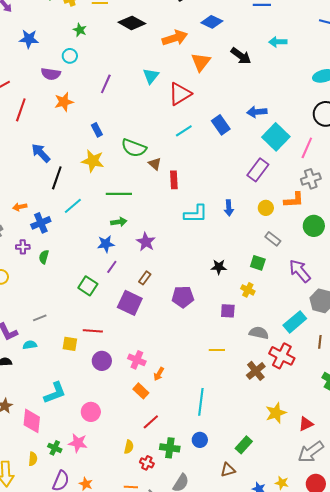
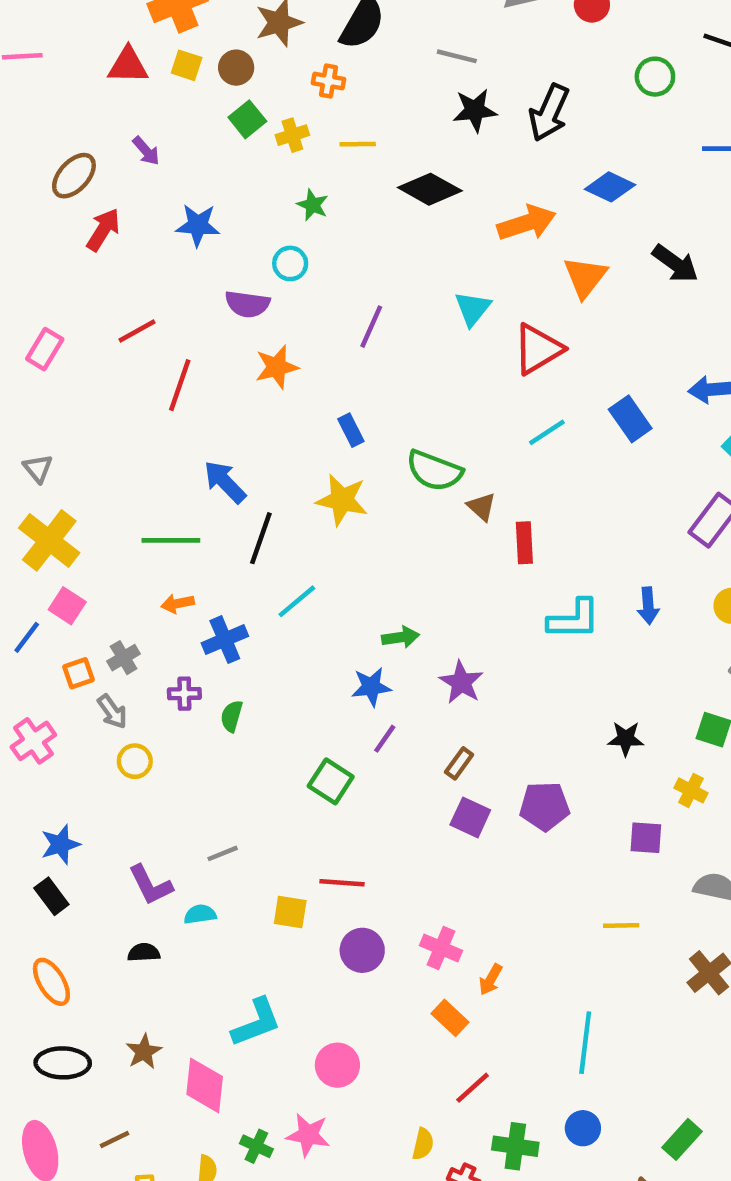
green line: (119, 194) -> (171, 540), moved
purple square: (130, 303) -> (470, 817), moved, size x0.7

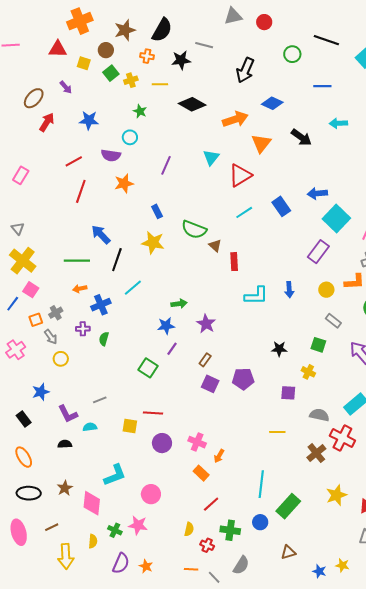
yellow square: (187, 65) -> (84, 63), moved
black star: (475, 110) -> (181, 60), moved
red line: (137, 331) -> (74, 161), moved
blue star: (60, 844) -> (41, 392), moved
green rectangle: (682, 1139) -> (288, 506), moved, size x1.4

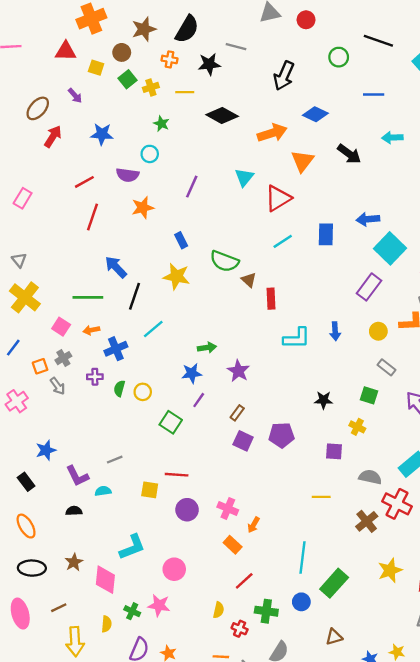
blue rectangle: (281, 206) -> (326, 234), turned 36
pink square: (31, 290) -> (61, 327), moved
yellow circle: (61, 359) -> (143, 392), moved

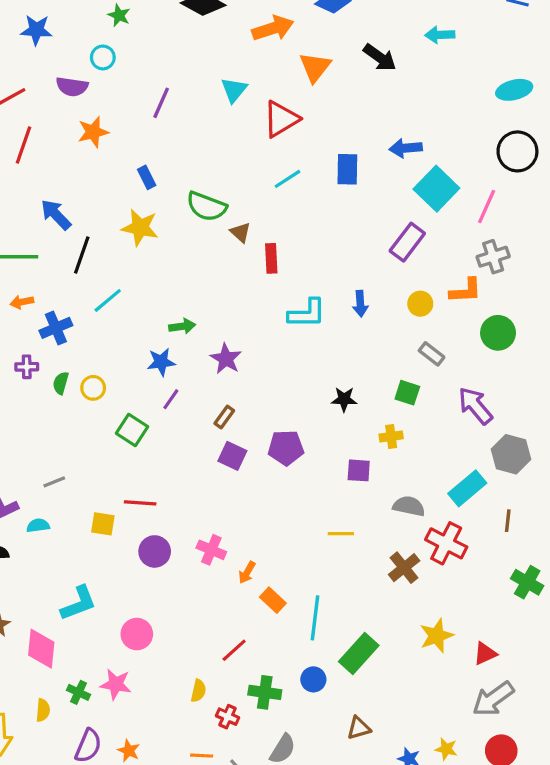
yellow cross: (357, 427) -> (391, 436), turned -35
orange rectangle: (233, 545) -> (273, 600), moved

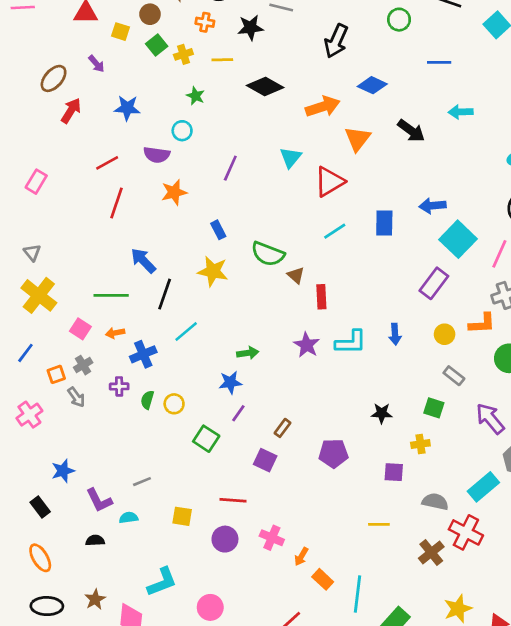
purple star: (226, 359) -> (307, 345), moved
purple square: (232, 456) -> (265, 460), moved
red line: (140, 503) -> (233, 500), moved

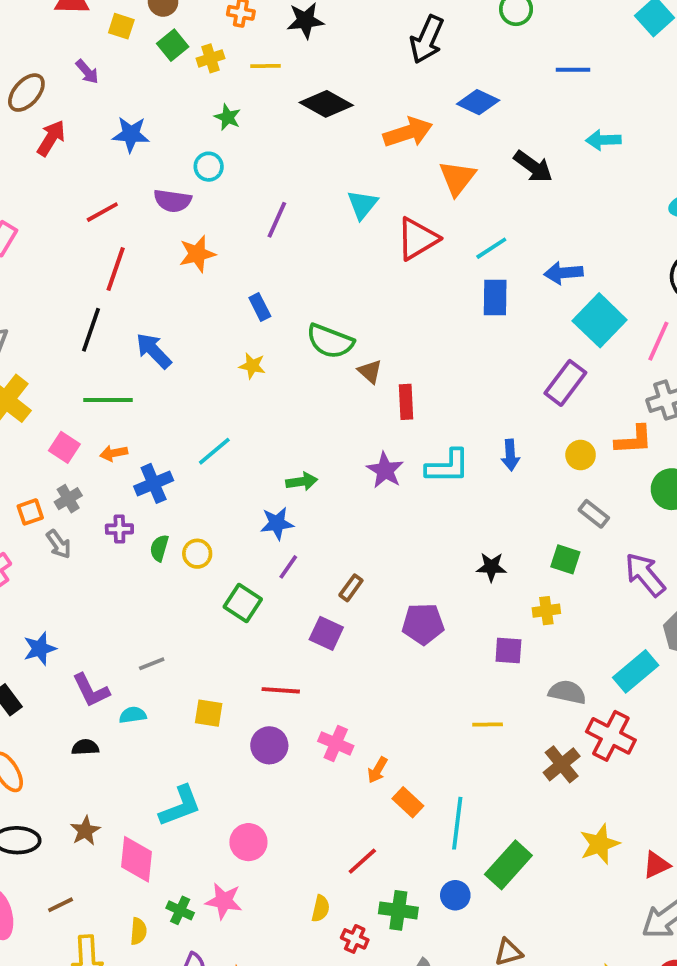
cyan line: (335, 231) -> (491, 248), moved
yellow star: (213, 271) -> (252, 366), size x0.6
black line: (165, 294) -> (91, 330), moved

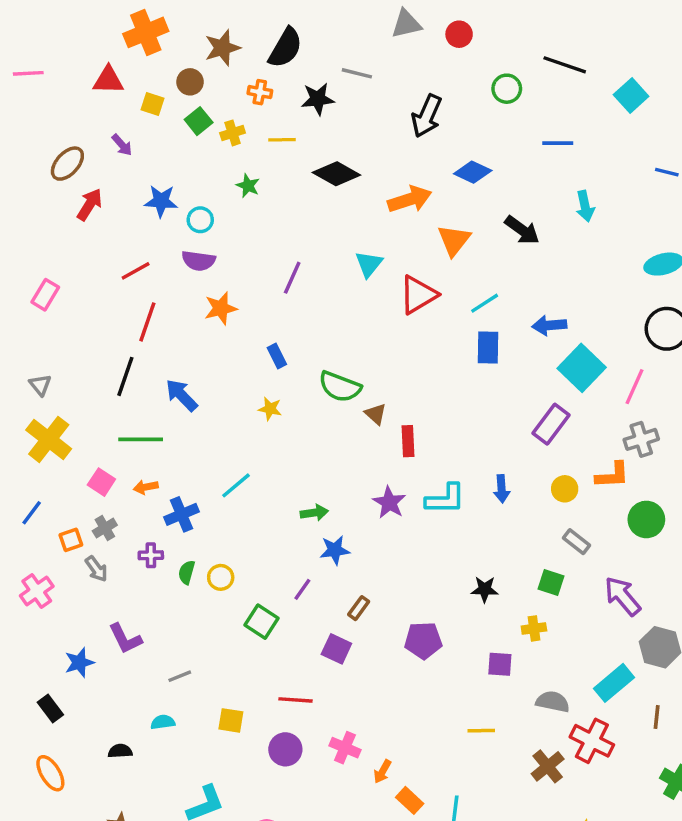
cyan arrow: (603, 140) -> (585, 206), turned -100
cyan circle: (209, 167) -> (200, 220), moved
blue star: (277, 523) -> (335, 550), moved
purple L-shape: (91, 690) -> (125, 639), moved

